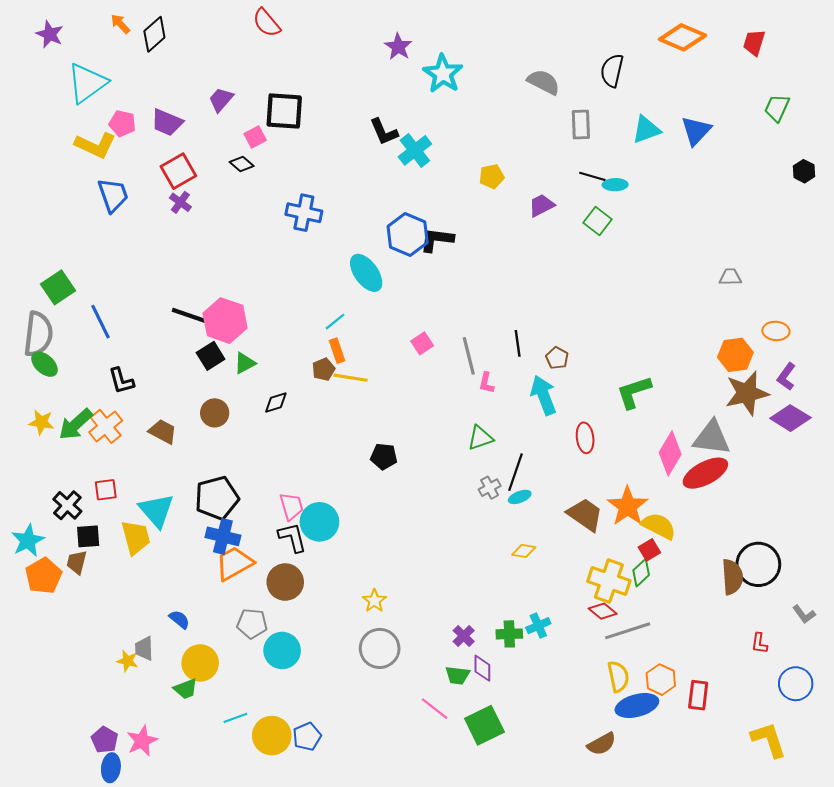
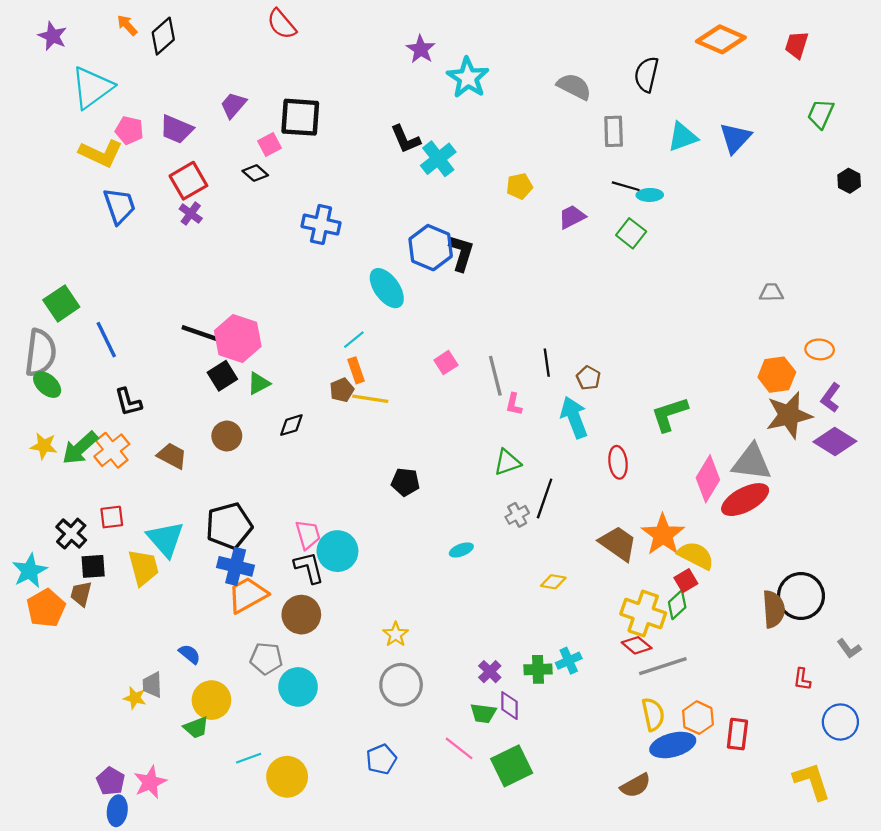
black L-shape: (437, 240) -> (461, 253), turned 100
cyan ellipse: (520, 497) -> (461, 550), moved
blue pentagon: (307, 737) -> (381, 759), moved

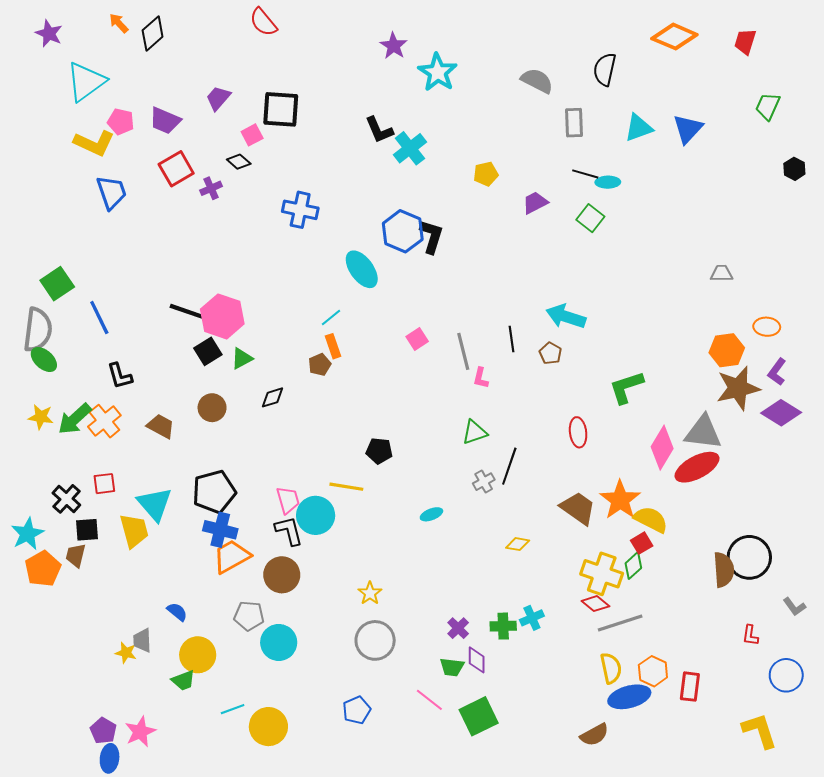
purple cross: (191, 214) -> (211, 188), moved, turned 30
yellow line: (370, 399) -> (346, 487), moved
cyan arrow: (574, 417) -> (566, 316), moved, turned -51

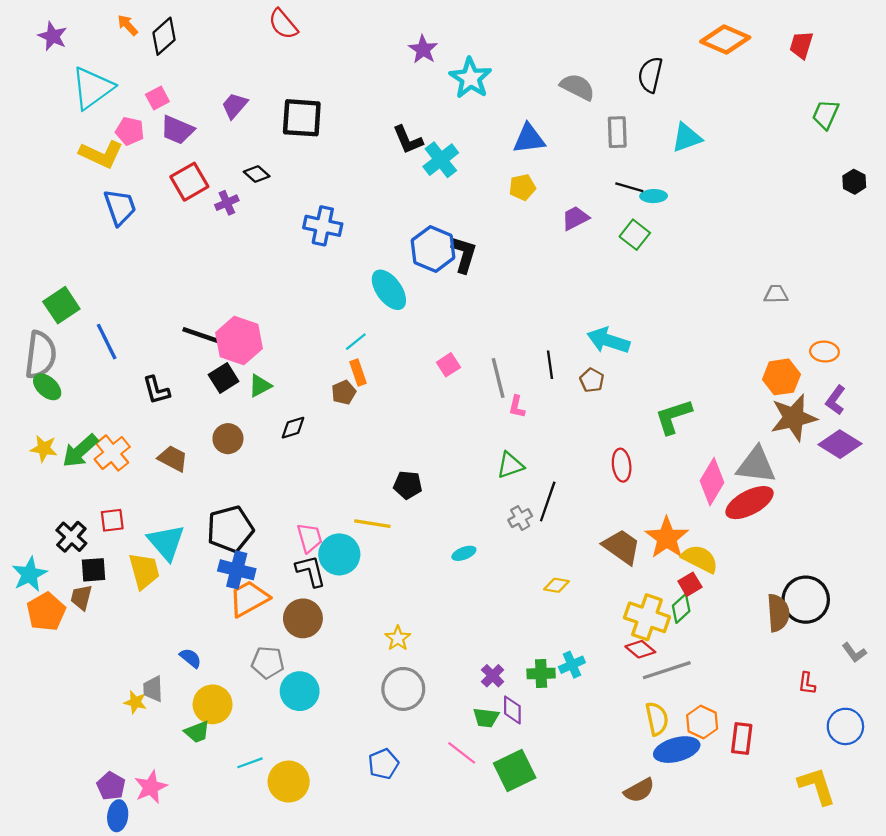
blue triangle: (688, 129) -> (529, 139), moved, turned 40
pink square: (252, 135) -> (157, 98), moved
black L-shape: (120, 376) -> (156, 390), moved

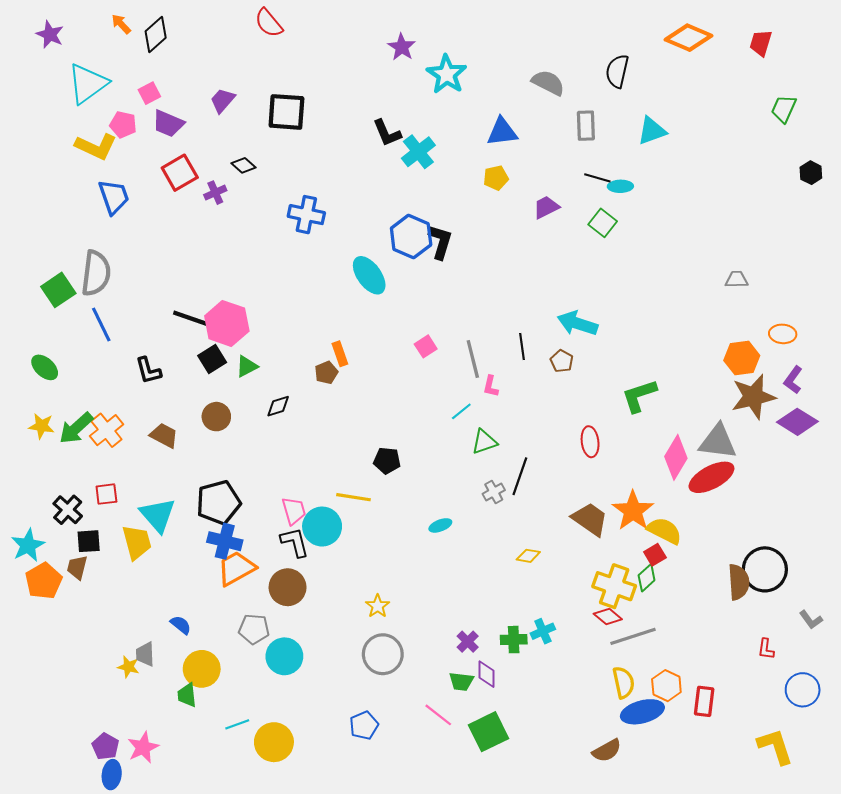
cyan line: (356, 342) -> (461, 411), moved
gray semicircle: (41, 355) -> (96, 273), moved
green trapezoid: (197, 732) -> (187, 695), turned 105

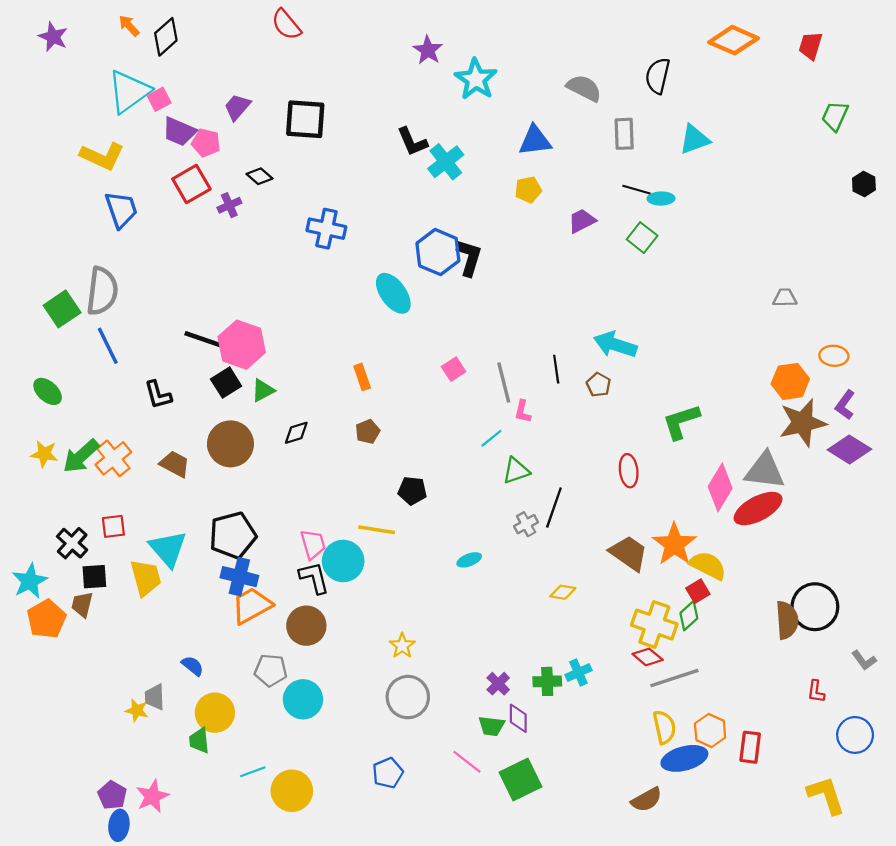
cyan triangle: (88, 84) -> (129, 91), moved
pink pentagon: (123, 125) -> (206, 143), moved
brown pentagon: (326, 373) -> (368, 432), moved
brown circle: (216, 417) -> (230, 444), size x1.5

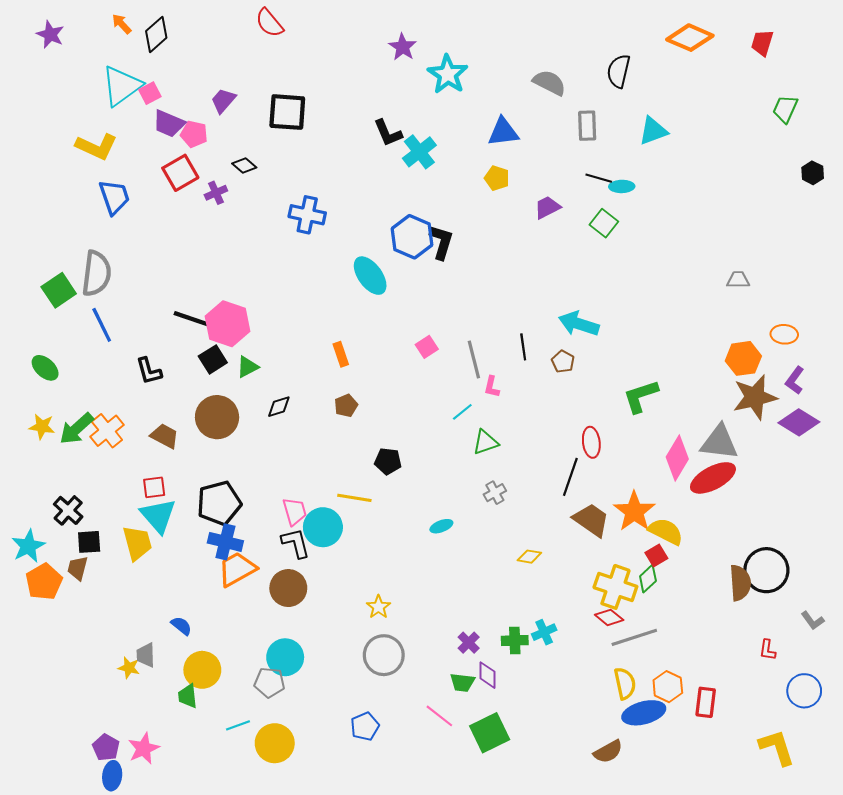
yellow pentagon: (528, 190) -> (497, 178), turned 30
black line: (554, 507) -> (570, 477), moved
red square: (113, 526) -> (154, 487), moved
gray pentagon: (271, 670) -> (269, 682), moved

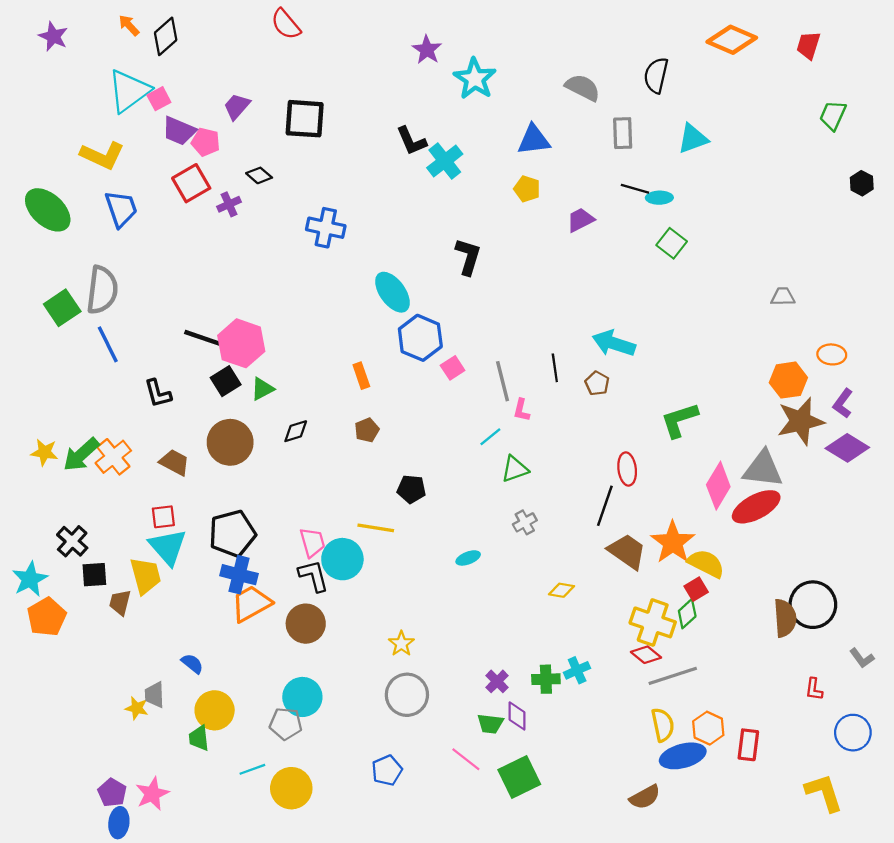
green square: (604, 223) -> (672, 243), moved
blue hexagon: (412, 237) -> (420, 338), moved
green ellipse: (45, 368) -> (48, 210), moved, size x1.6
brown trapezoid: (78, 568) -> (120, 602), moved

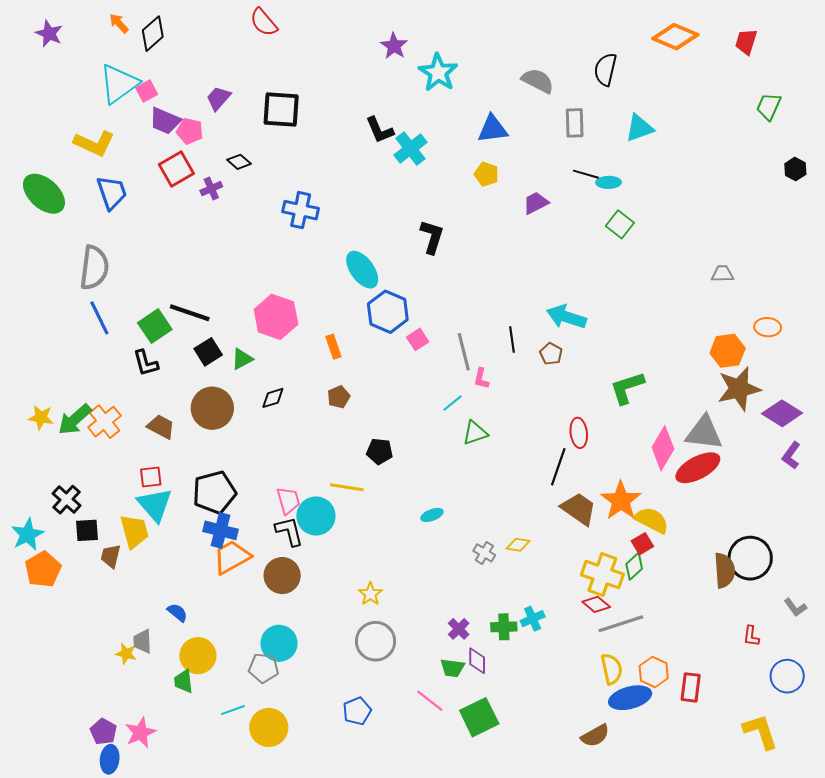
green square: (62, 308) -> (155, 326), moved
pink hexagon: (241, 343) -> (276, 317), moved
purple L-shape: (843, 403) -> (791, 455), moved
gray cross: (525, 522) -> (484, 553), moved, turned -30

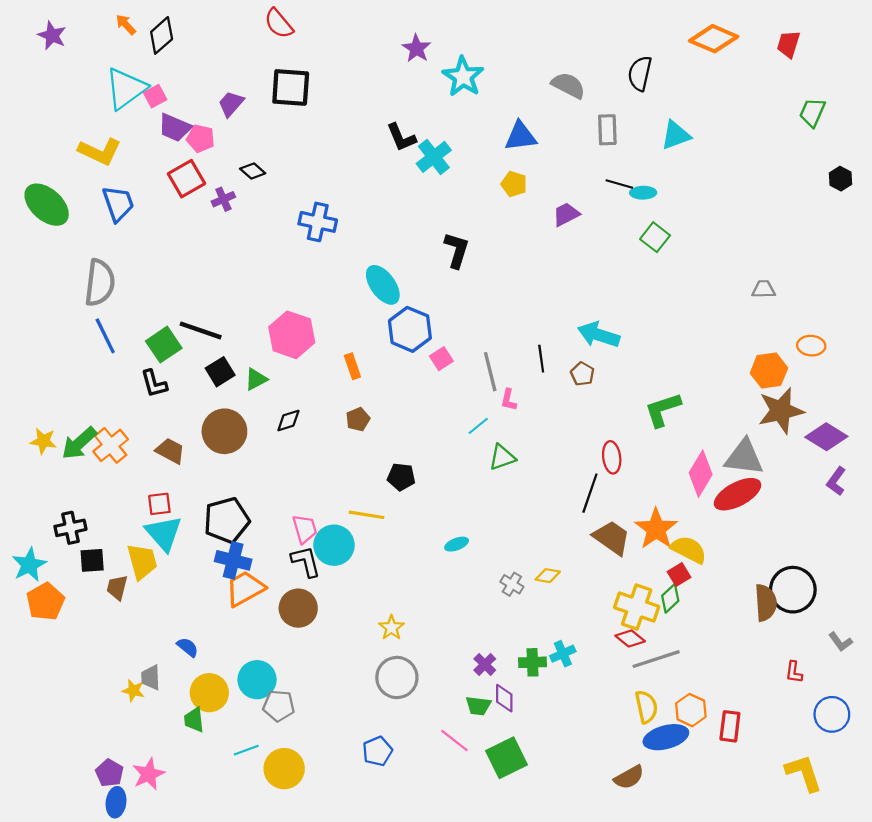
black square: (281, 110) -> (291, 87), moved
black cross: (67, 500) -> (70, 528), turned 36
cyan circle: (279, 643) -> (257, 680), moved

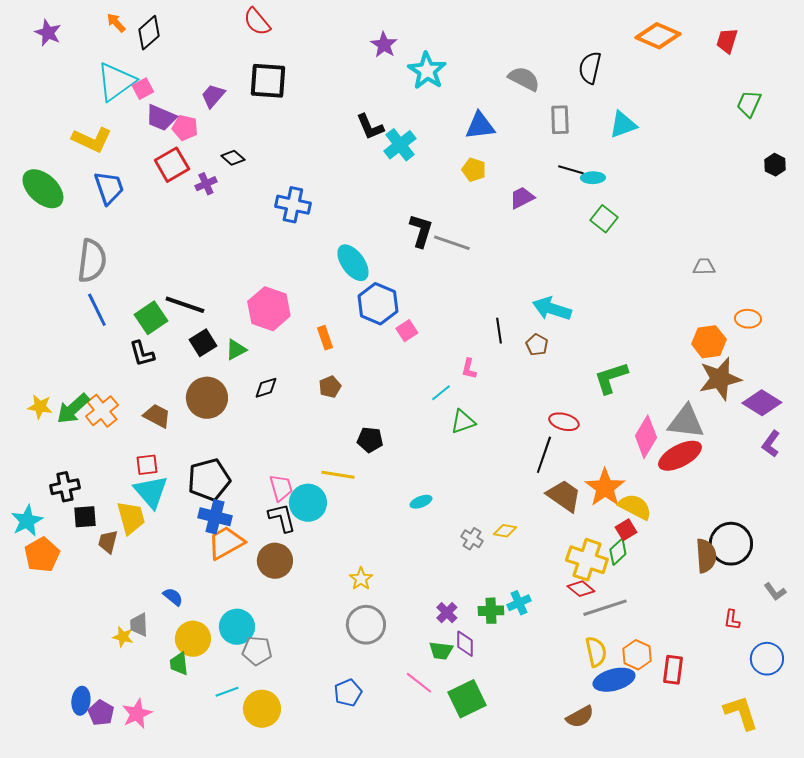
gray line: (490, 372) -> (452, 243), moved, turned -57
red ellipse: (612, 457) -> (564, 422), turned -68
blue ellipse: (116, 802) -> (81, 701), moved

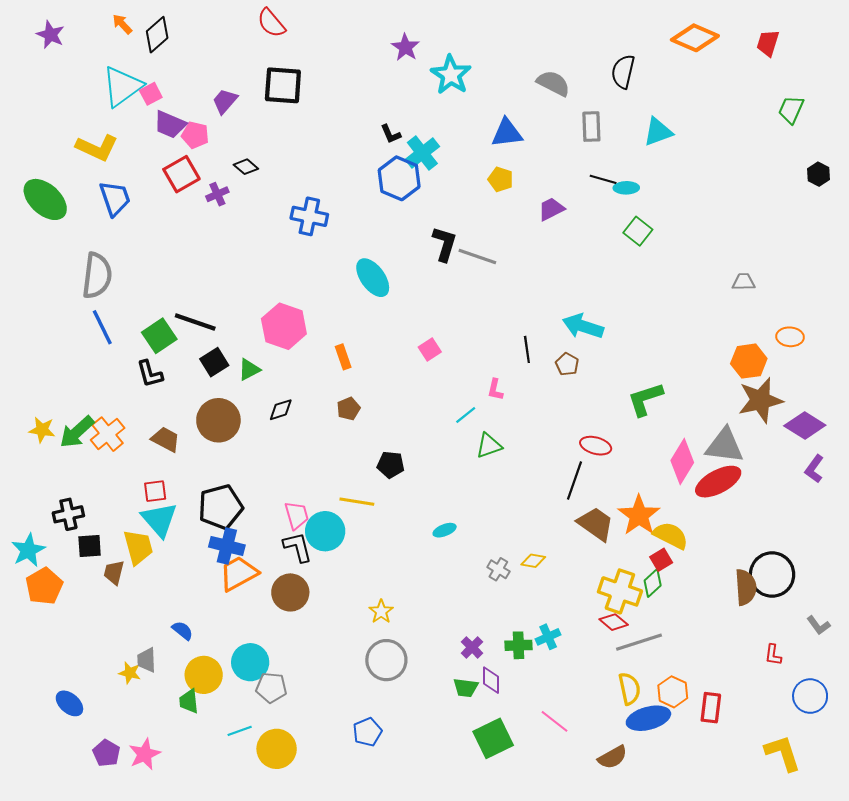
black L-shape: (370, 127) -> (391, 134), size x0.7
blue hexagon: (378, 304) -> (399, 178), moved
pink line: (419, 683) -> (554, 721), moved
blue ellipse: (81, 701) -> (69, 703), moved, turned -56

